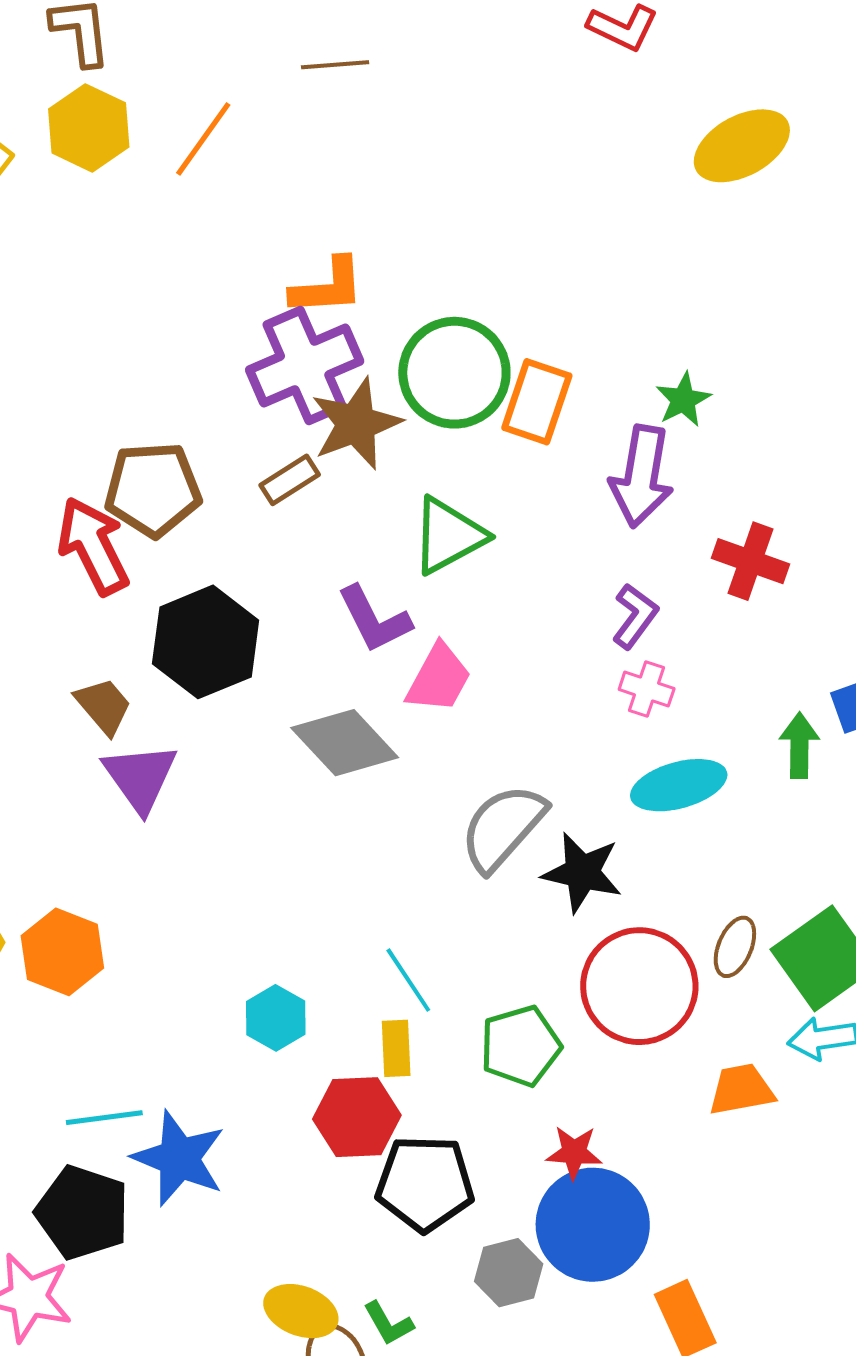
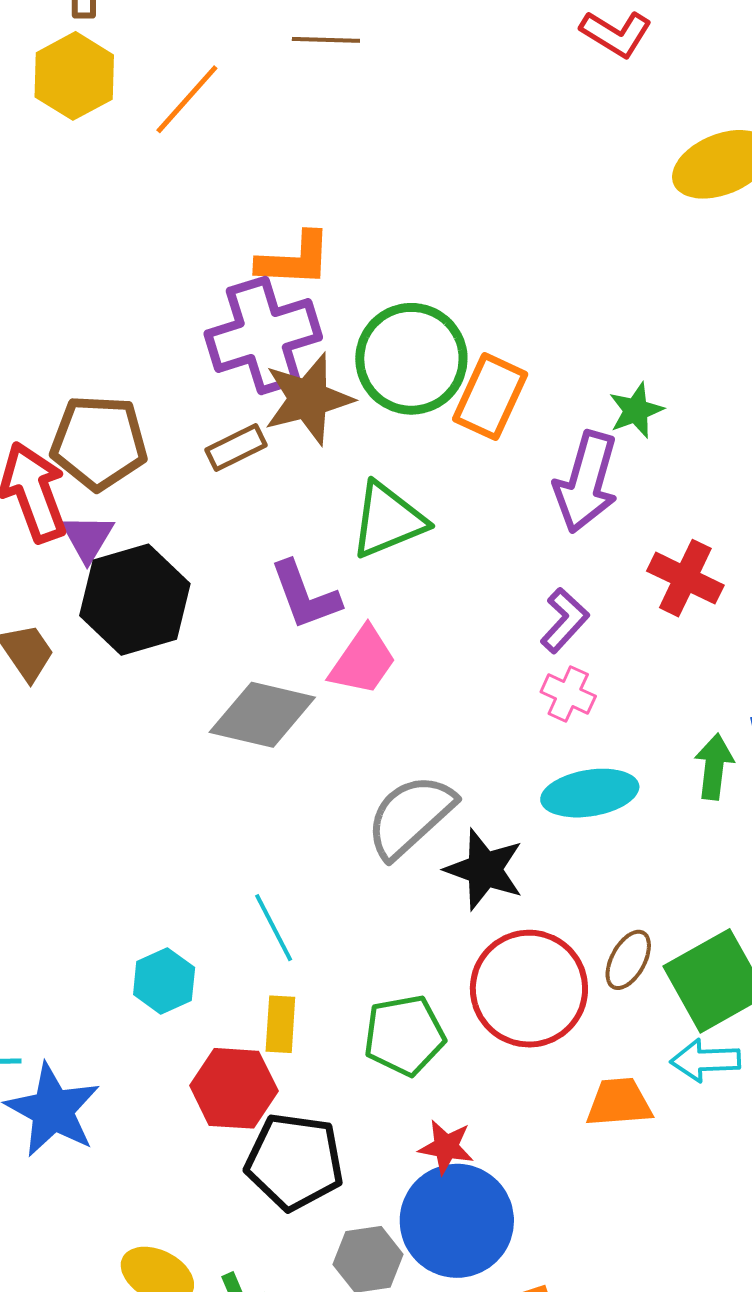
gray diamond: (345, 743) -> (262, 715), turned -40
purple triangle: (140, 777) -> (88, 538), moved, size x0.7
cyan line: (408, 980) -> (274, 928), moved

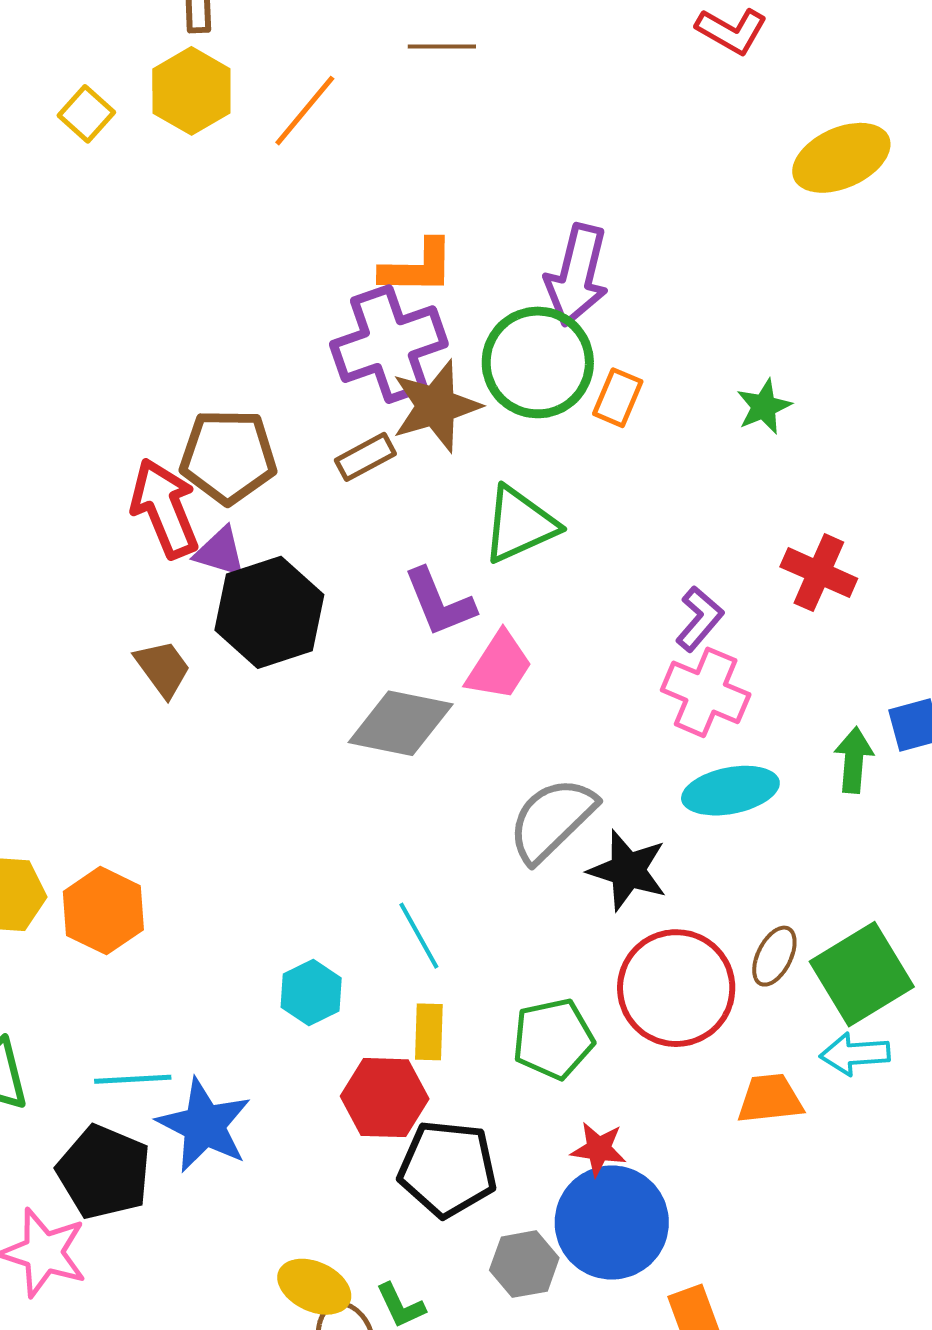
orange rectangle: (490, 397) -> (618, 398), size x0.7
purple arrow: (586, 482) -> (577, 275), moved
purple triangle: (88, 538) -> (220, 552), turned -42
pink cross: (568, 694) -> (706, 692), size x1.6

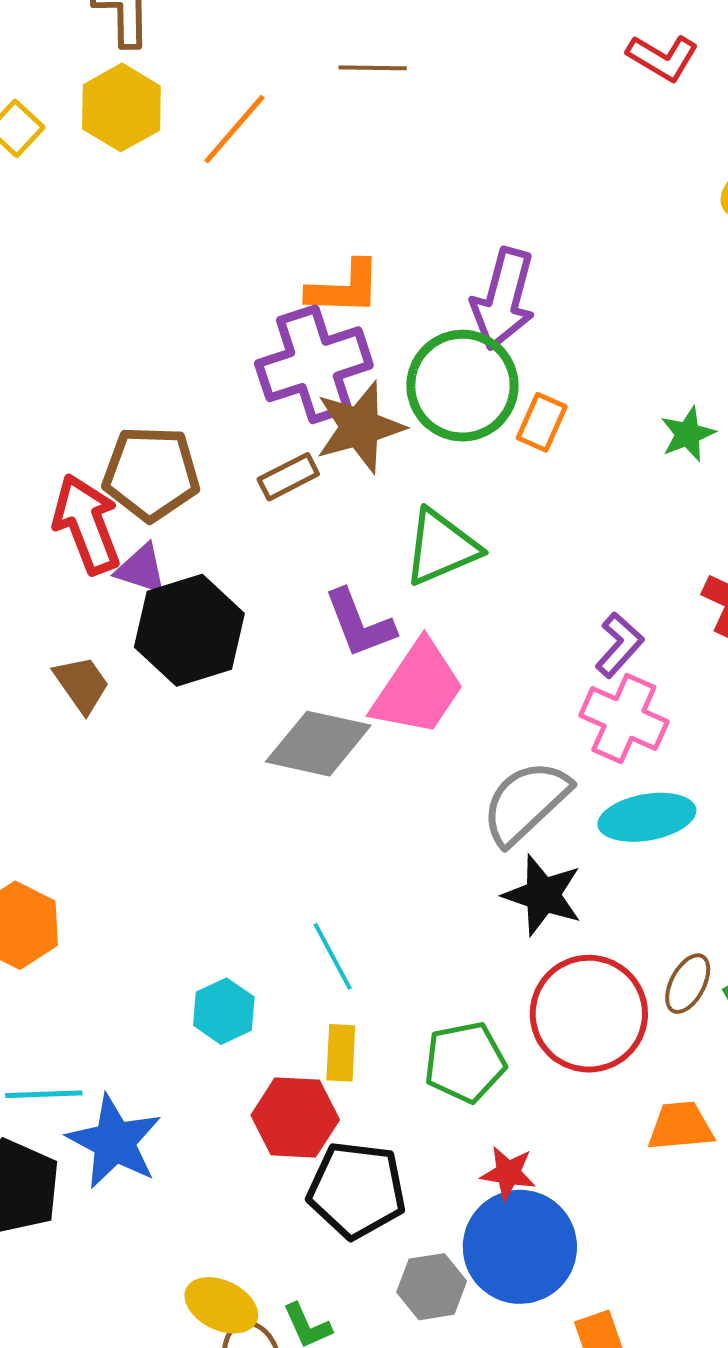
pink trapezoid: (499, 666) -> (418, 688), size x1.4
gray semicircle: (552, 820) -> (526, 802), moved

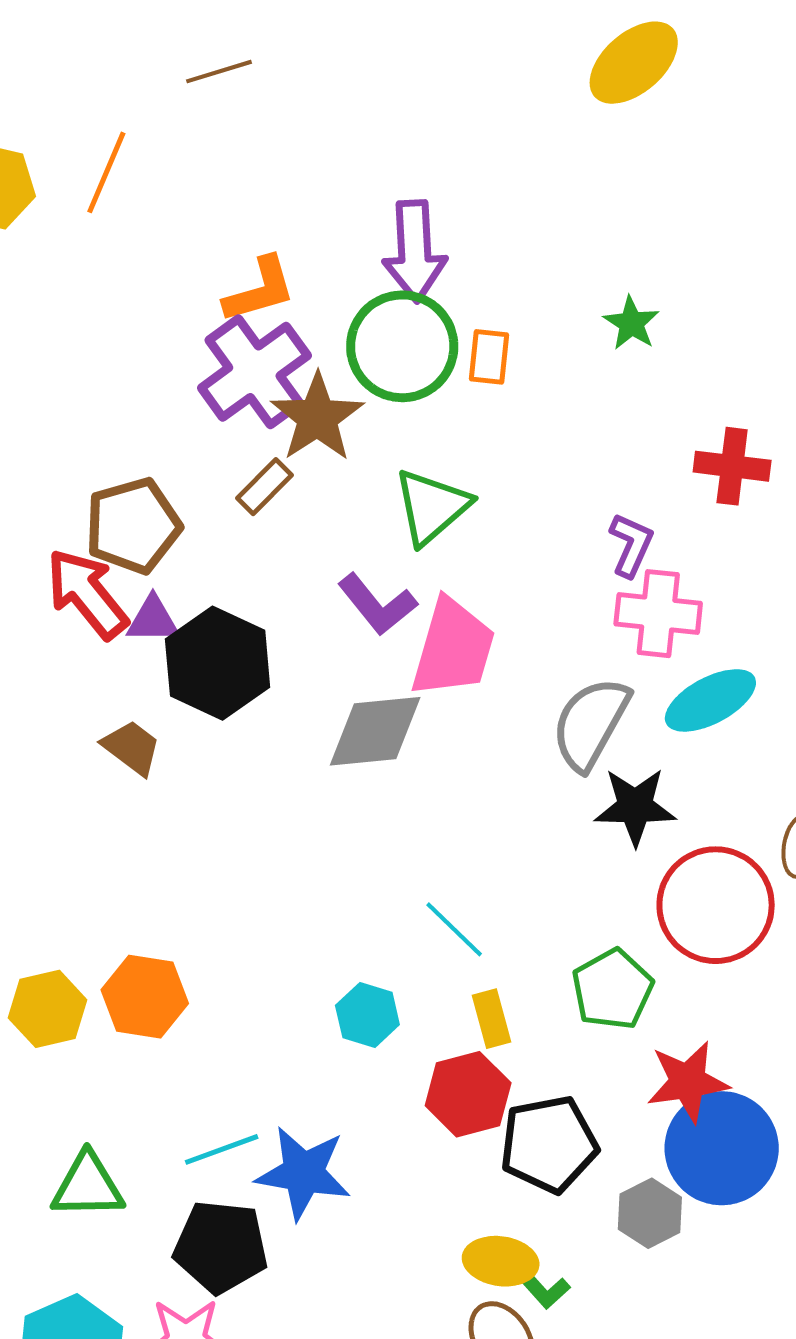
red star: (508, 1173) -> (688, 1082), size x1.5
yellow ellipse: (221, 1305) -> (501, 1261), moved

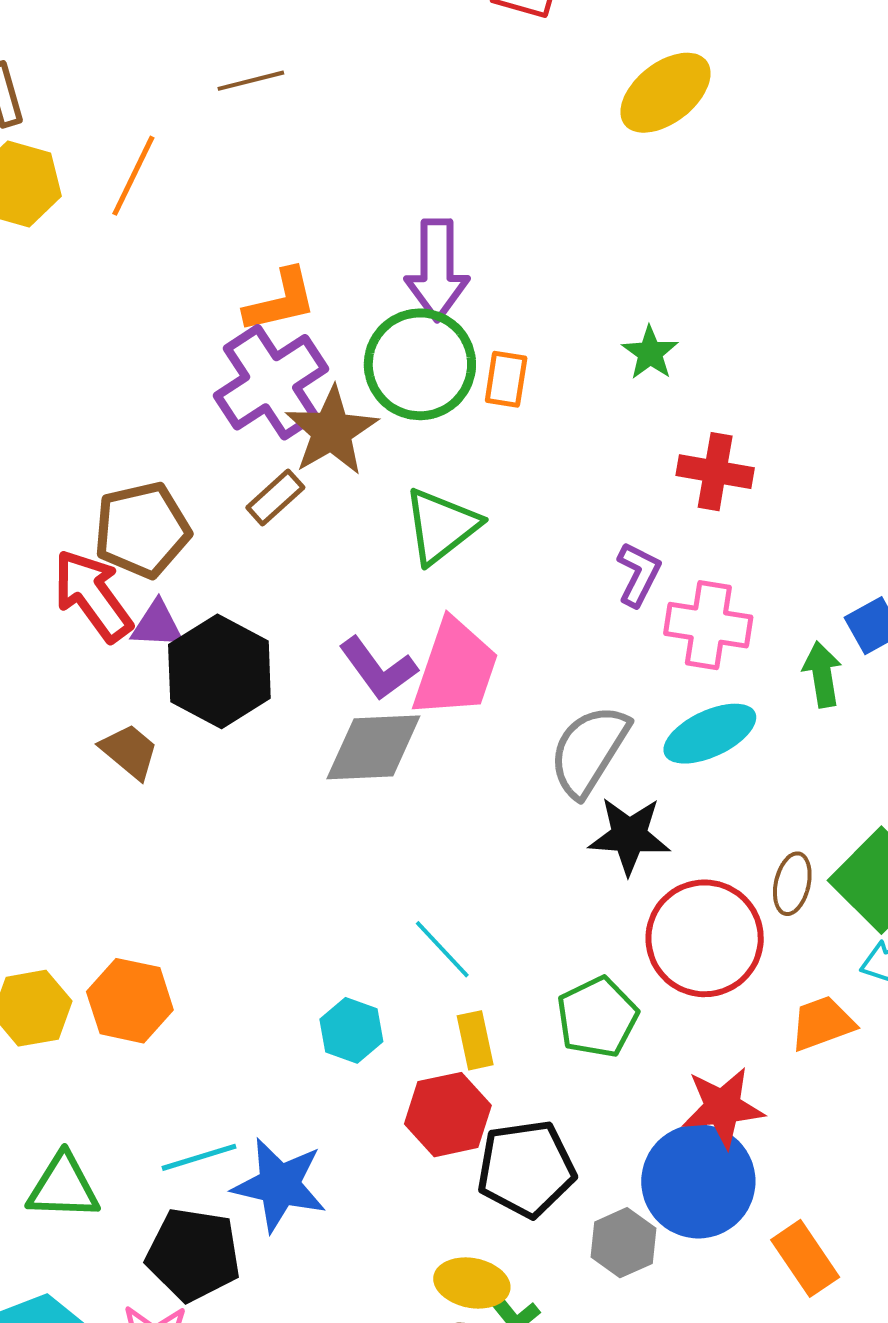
red cross: (732, 466) -> (715, 472), moved
purple L-shape: (377, 604) -> (378, 668), moved
pink cross: (658, 614) -> (708, 625), moved
red star: (688, 1082) -> (723, 1107), moved

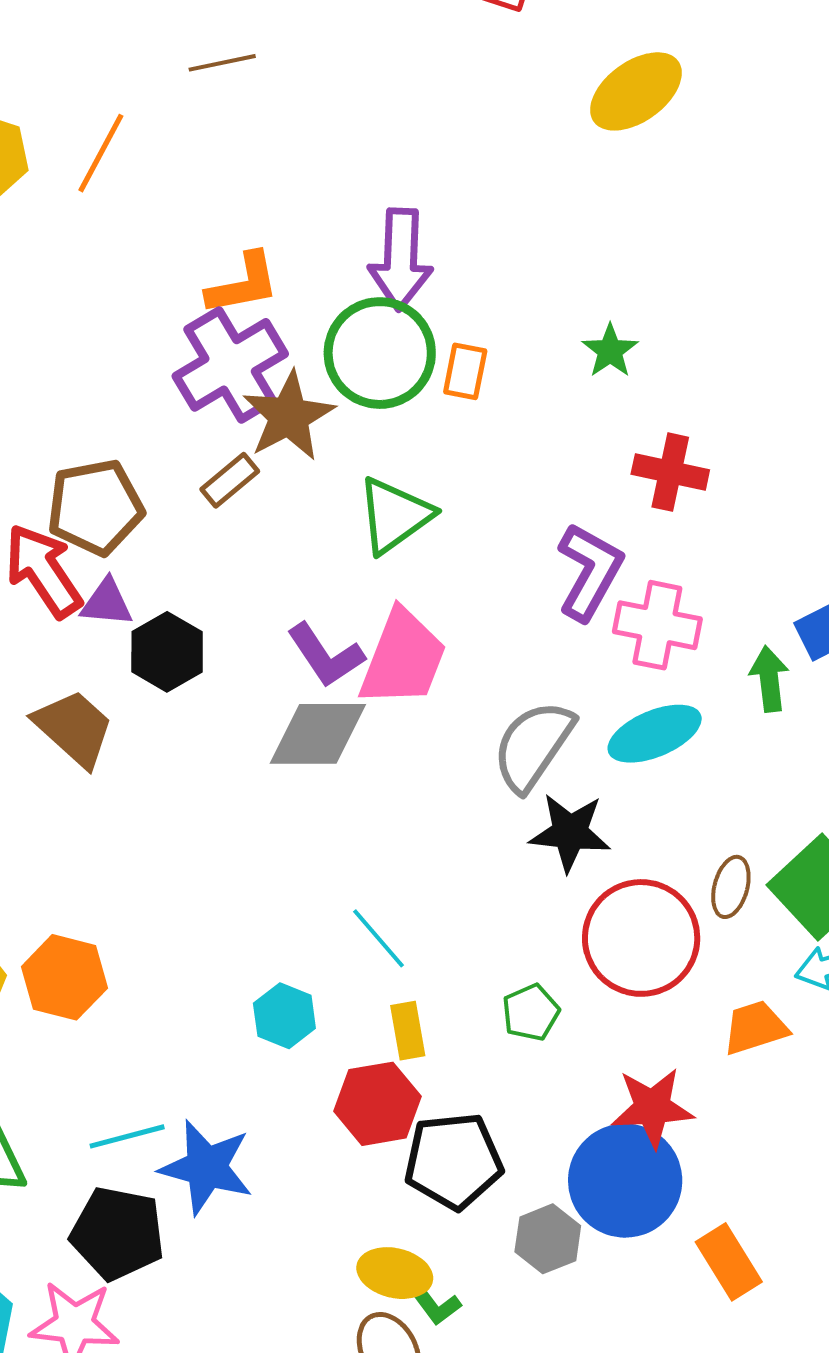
purple L-shape: (639, 574) -> (590, 572), size x1.5
black hexagon: (219, 671) -> (167, 652), size x0.7
brown trapezoid: (129, 751) -> (74, 728), size x1.4
green pentagon: (597, 1017) -> (531, 1012), size x0.7

